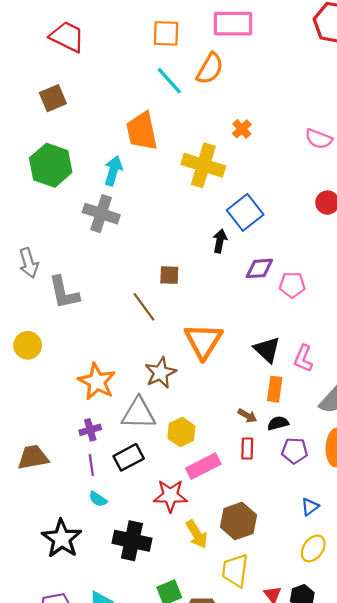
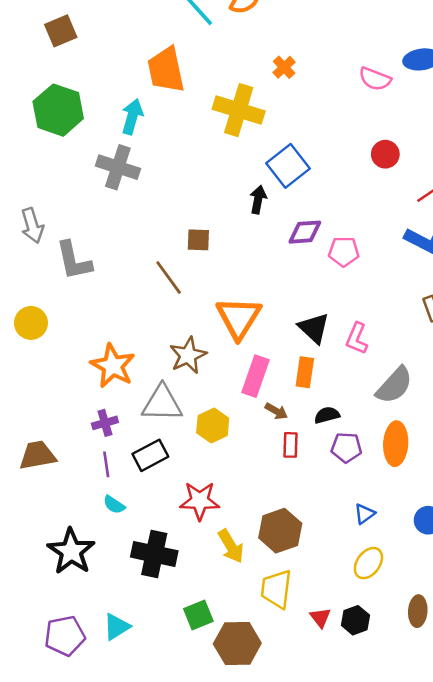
orange rectangle: (275, 389) -> (305, 372), moved
brown arrow: (247, 416) -> (276, 411), moved
pink rectangle: (203, 466) -> (256, 376), moved, turned -44

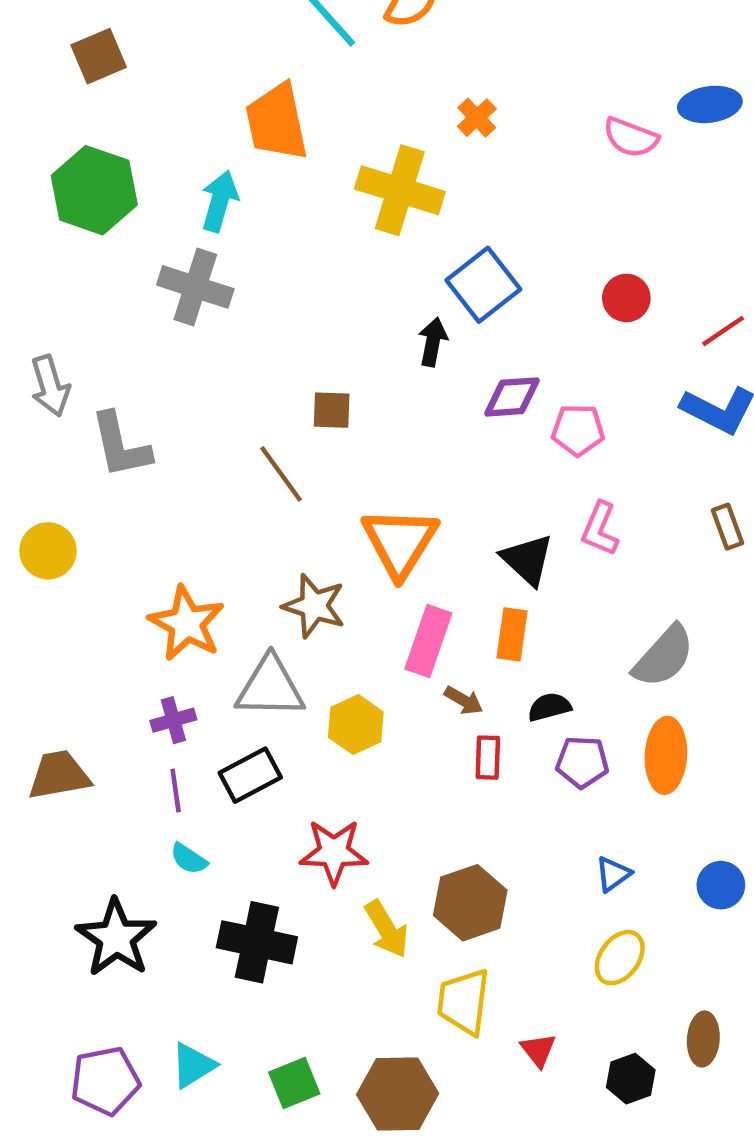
red circle: (385, 154) -> (626, 298), moved
pink L-shape: (357, 339) -> (600, 529), moved
brown star: (188, 355) -> (314, 606), turned -30
green square: (198, 615) -> (294, 1083), moved
black hexagon: (355, 620) -> (631, 1079), moved

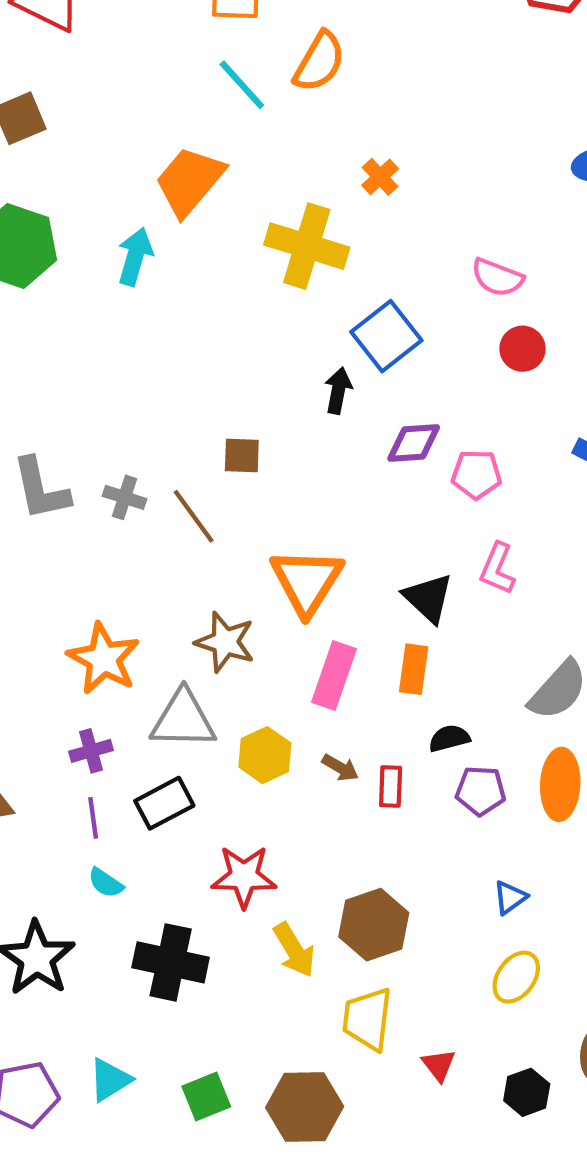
orange trapezoid: (277, 122) -> (189, 181), turned 52
pink semicircle: (631, 137) -> (497, 277), moved
gray cross: (195, 287) -> (125, 497), moved, size x0.6
brown arrow: (464, 700) -> (340, 768), moved

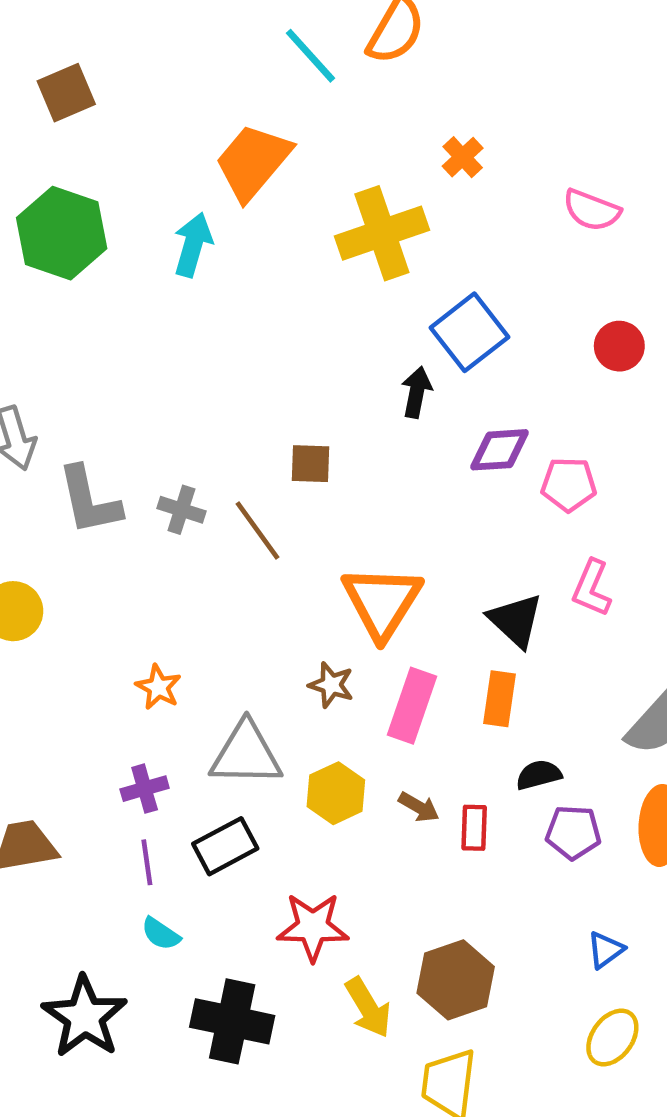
yellow cross: (307, 246) -> (382, 233), turned -36
pink semicircle: (497, 277) -> (592, 210), moved
brown star: (225, 642) -> (331, 685), moved, size x0.7
orange star: (104, 659) -> (158, 687), size x0.6

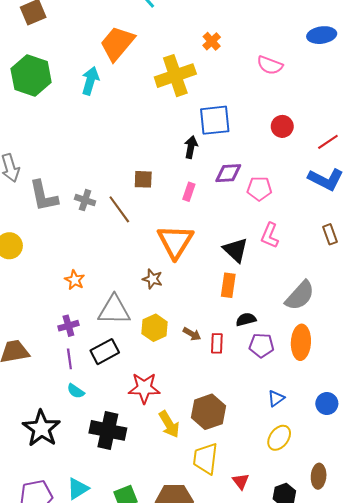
blue square: (470, 332) -> (215, 120), turned 32
pink rectangle: (412, 706) -> (189, 192), moved, size x0.6

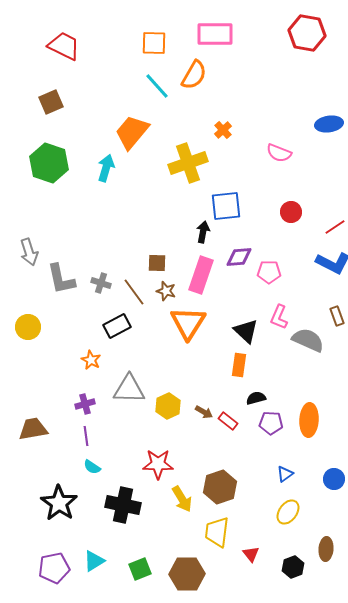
pink rectangle: (189, 192) -> (201, 275), size x2.0
brown star: (153, 279) -> (166, 291), moved
gray semicircle: (300, 296) -> (308, 340), moved, turned -108
red rectangle: (217, 343) -> (228, 421), turned -54
black rectangle: (105, 352) -> (117, 326), moved

